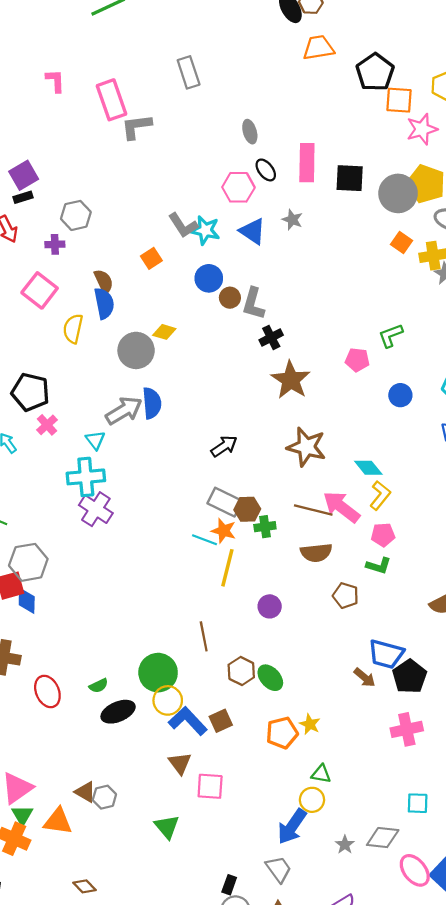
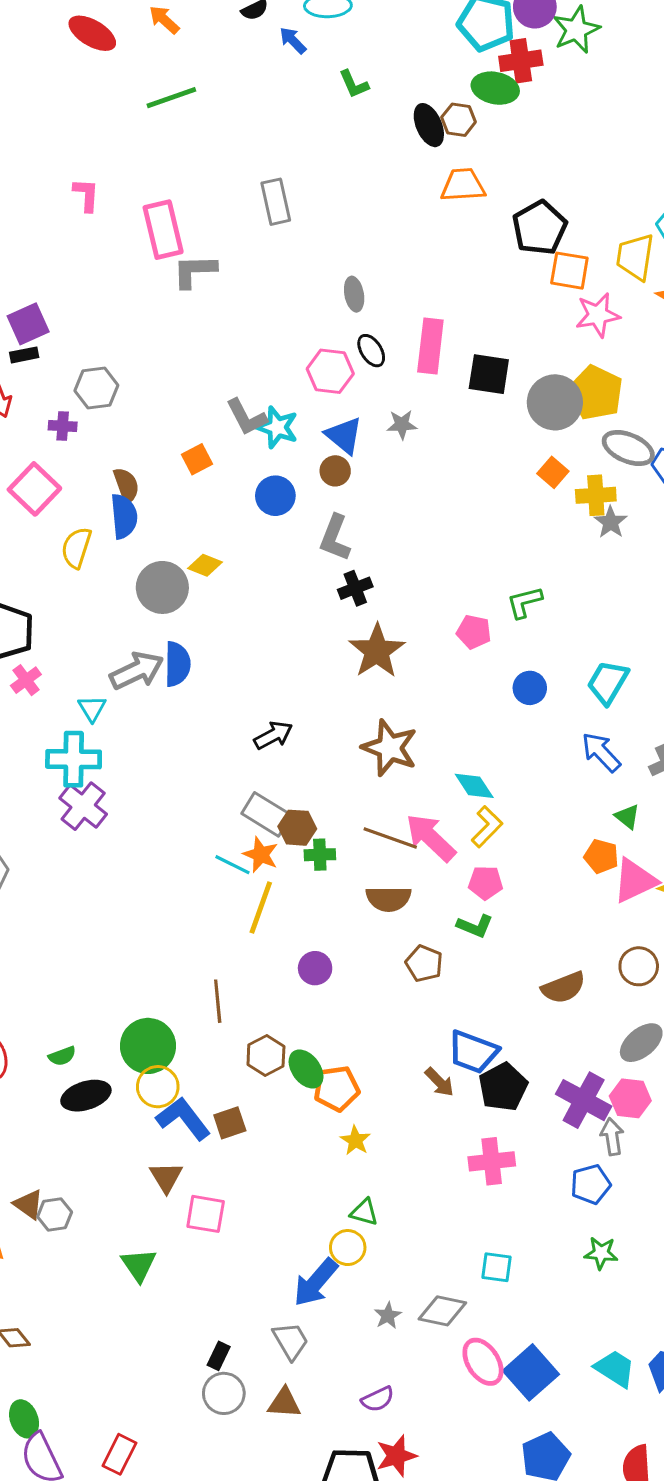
gray star: (292, 220) -> (402, 425), turned -30
brown circle: (230, 298) -> (335, 471), moved
orange pentagon: (282, 733) -> (337, 1089), moved

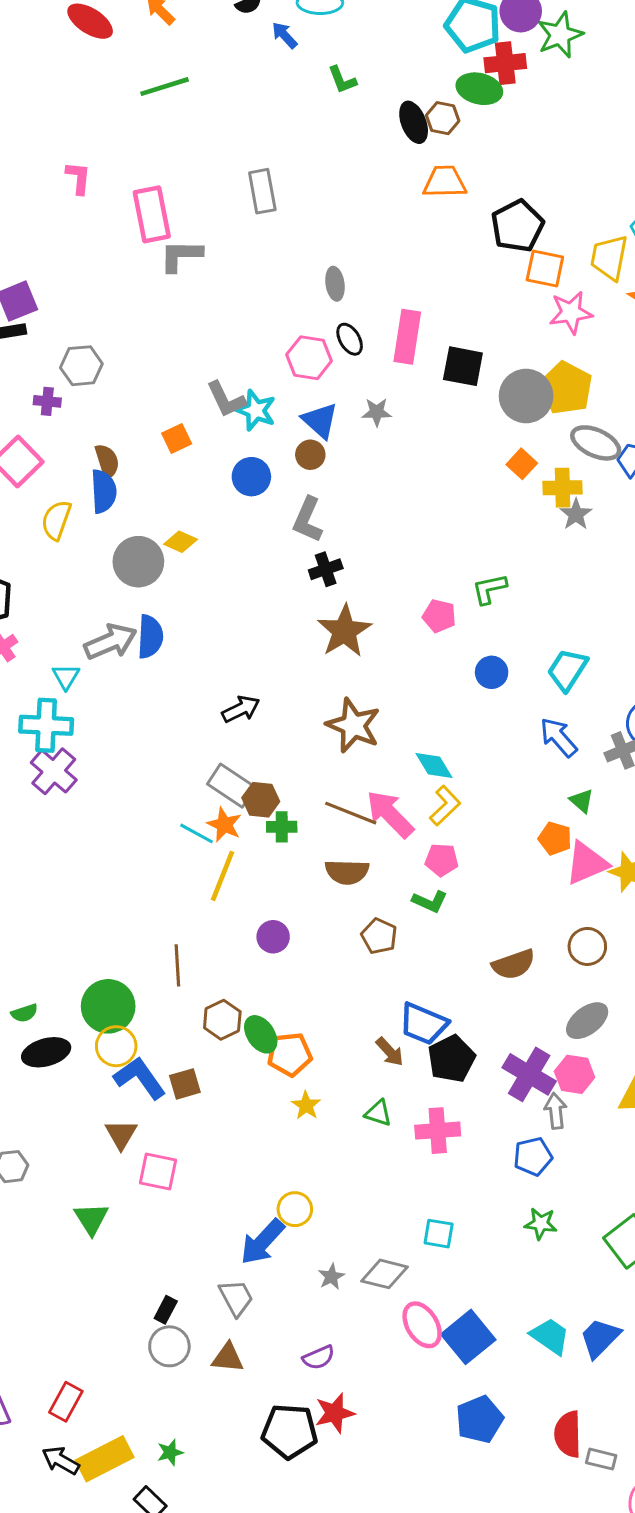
green triangle: (364, 1212) -> (378, 1113), moved

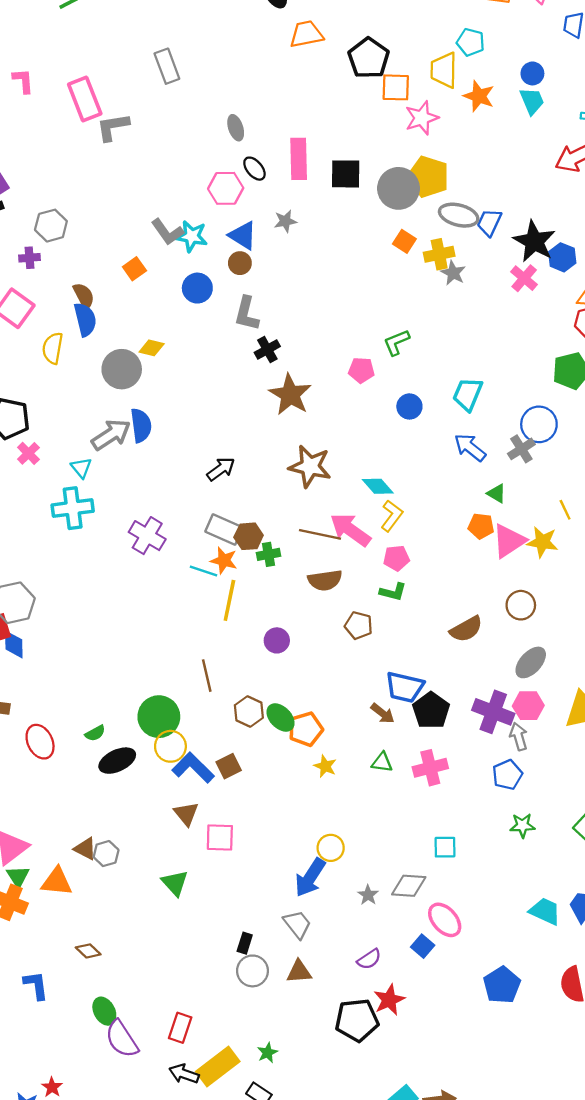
purple cross: (54, 771) -> (147, 536), moved
blue square: (468, 1337) -> (423, 946), moved, size x0.6

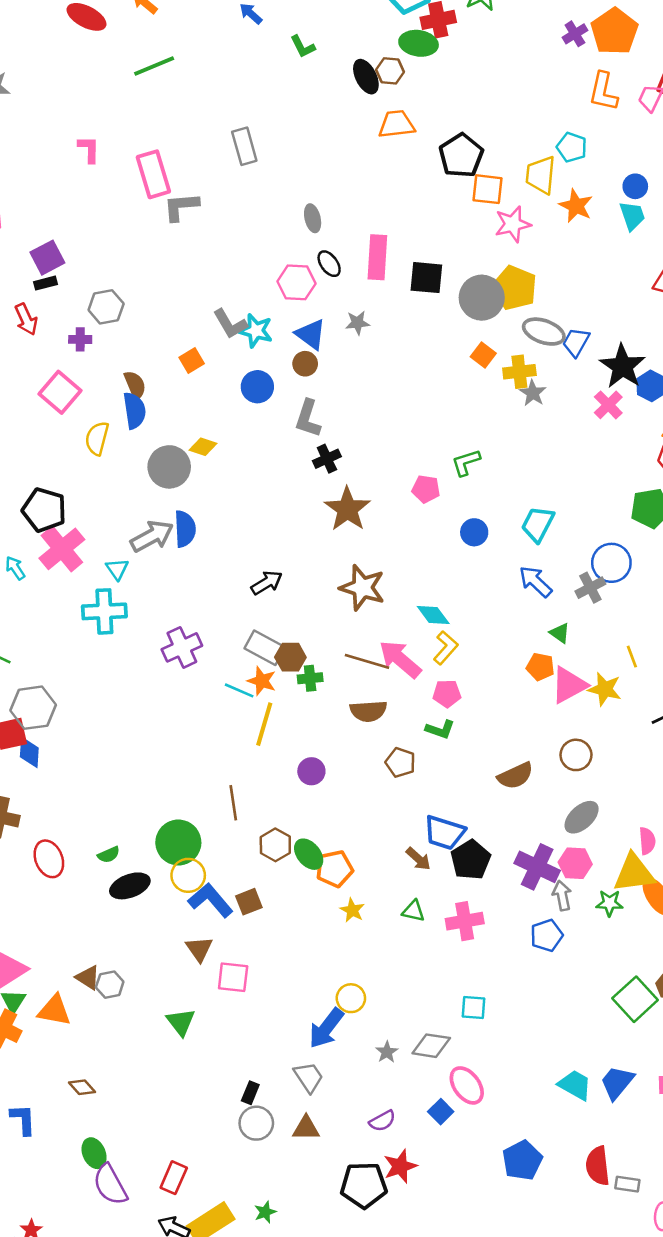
pink cross: (28, 453) -> (62, 549), size x1.8
purple cross: (147, 536) -> (182, 647), turned 30
green star: (522, 825) -> (609, 903), moved

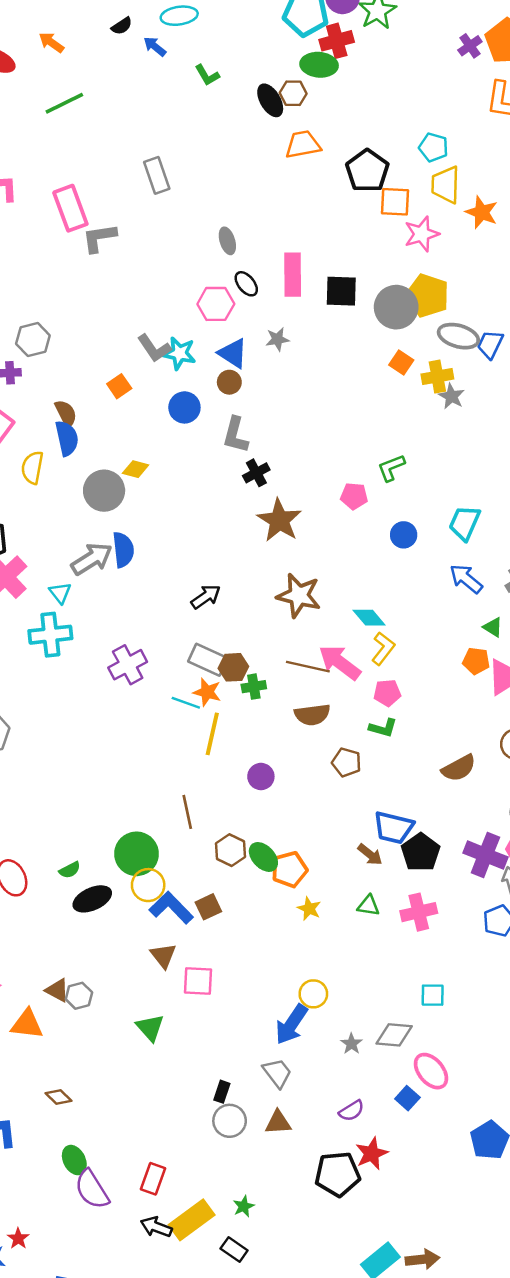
cyan pentagon: (572, 147) -> (433, 147), moved

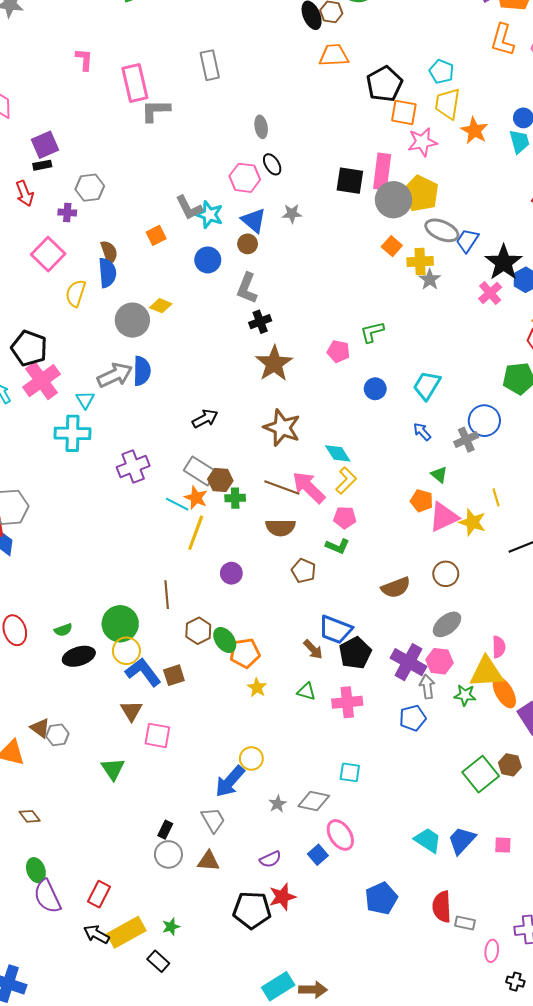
pink rectangle: (293, 275) -> (382, 171), moved
blue arrow: (466, 579) -> (422, 432), size x0.7

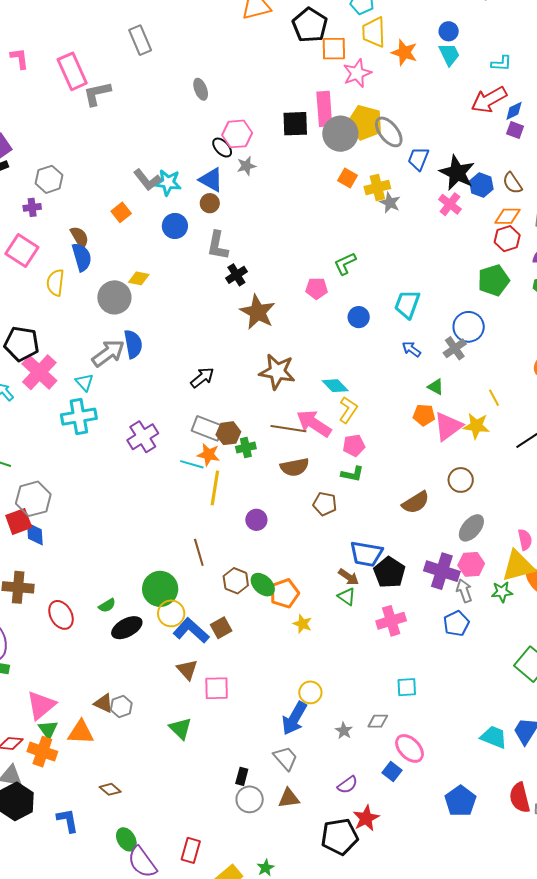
black ellipse: (272, 164) -> (222, 148), moved
pink hexagon: (245, 178) -> (237, 134), moved
gray ellipse: (442, 230) -> (389, 132), moved, turned 40
green triangle: (306, 691) -> (347, 596), moved, turned 30
gray diamond: (314, 801) -> (378, 721), size x0.7

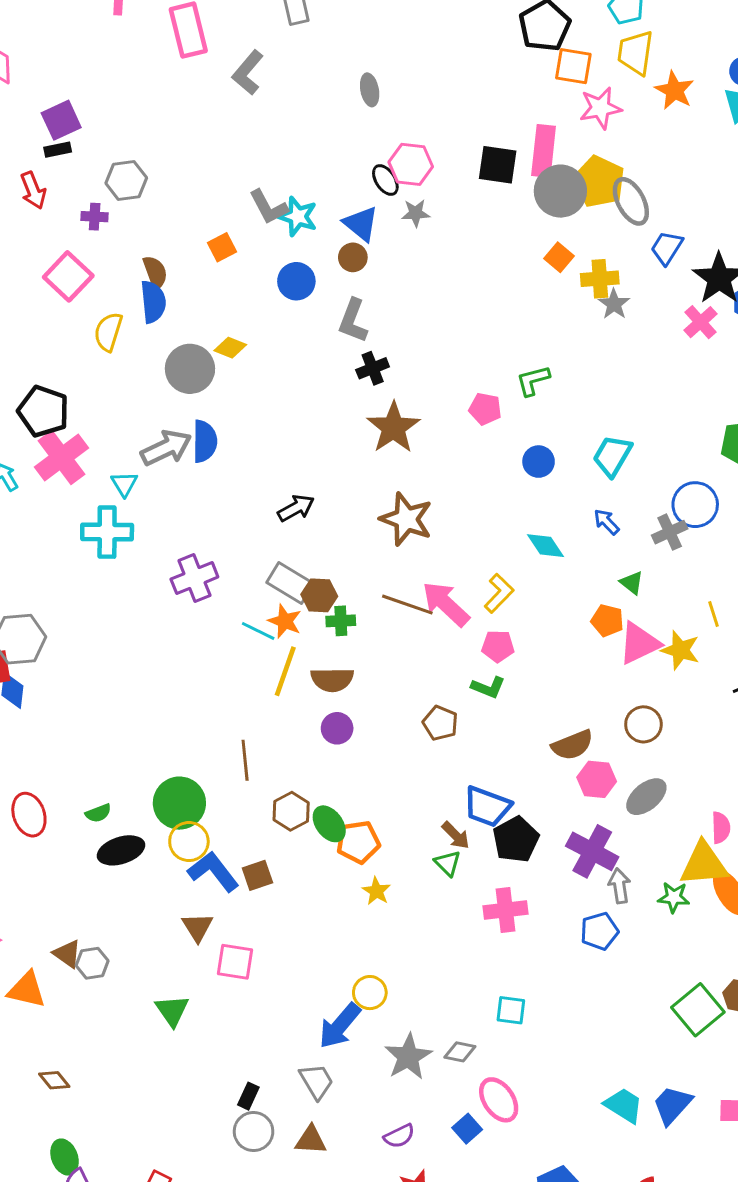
gray L-shape: (97, 94) -> (248, 73), moved, turned -48
cyan diamond: (335, 386) -> (546, 546), moved
brown semicircle: (295, 467) -> (332, 680), moved
pink hexagon: (471, 564) -> (597, 779), moved
gray star: (344, 731) -> (408, 1057), size x1.8

